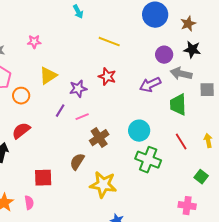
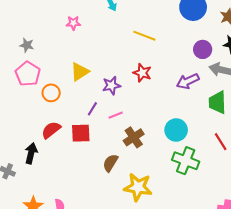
pink star: (34, 42) -> (73, 23), moved
red square: (43, 178) -> (81, 133), moved

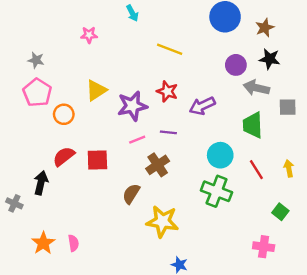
purple arrow: (188, 81) -> (202, 106), moved
purple star: (111, 85) -> (132, 106), size x1.4
purple line: (92, 109) -> (168, 132), moved, turned 64
cyan circle: (176, 130) -> (220, 155), moved

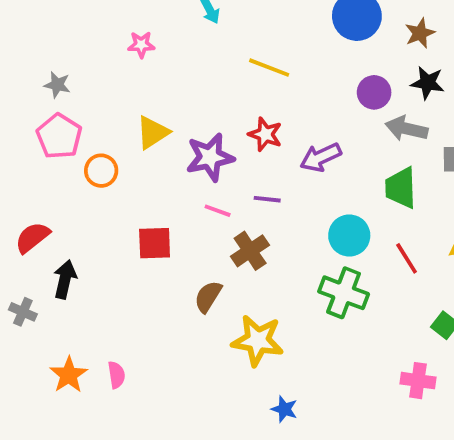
pink line: (137, 140) -> (218, 211), turned 42
red semicircle: (64, 156) -> (32, 237), moved

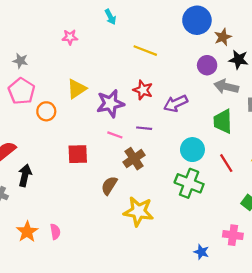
brown star: (420, 33) -> (223, 37), moved
blue star: (284, 409) -> (201, 252), moved

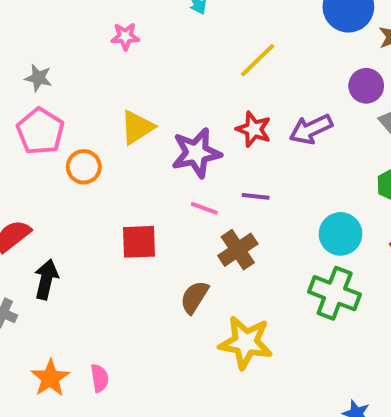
yellow line: (145, 51) -> (258, 60), turned -65
purple arrow: (176, 103) -> (311, 129), moved

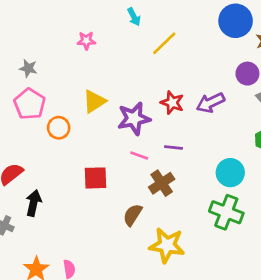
yellow line: (258, 60) -> (164, 43), moved

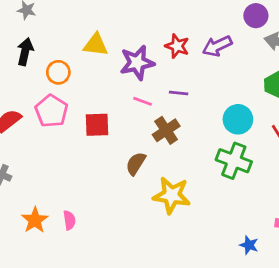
yellow triangle: (94, 101) -> (96, 45), turned 40
pink pentagon: (30, 104) -> (51, 111), moved
black arrow: (34, 203) -> (25, 52), moved

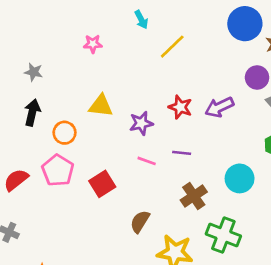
purple star: (137, 63) -> (141, 123), size x0.7
red square: (97, 125) -> (102, 184), turned -30
brown cross: (166, 130) -> (194, 196), moved
green cross: (234, 161) -> (223, 235), moved

